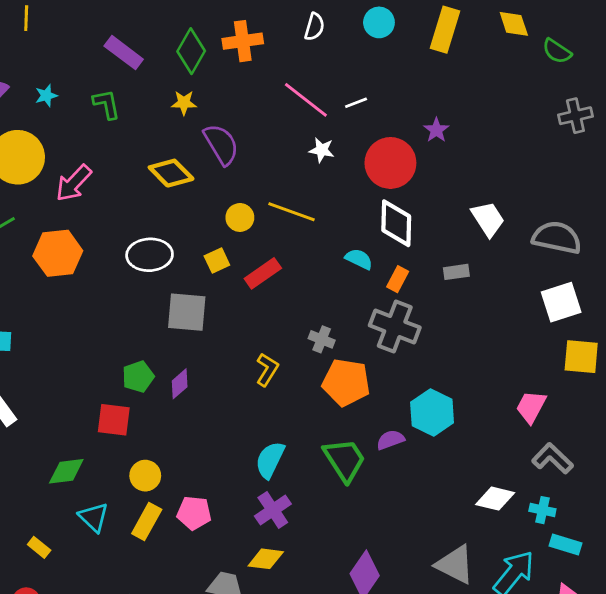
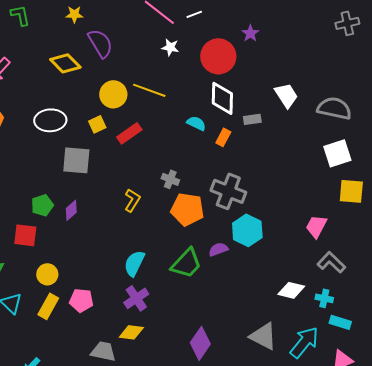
yellow circle: (240, 217) -> (113, 94), size x1.4
gray rectangle: (456, 272) -> (252, 119), moved
gray cross: (395, 326) -> (228, 191), moved
green trapezoid: (345, 460) -> (186, 263), turned 76

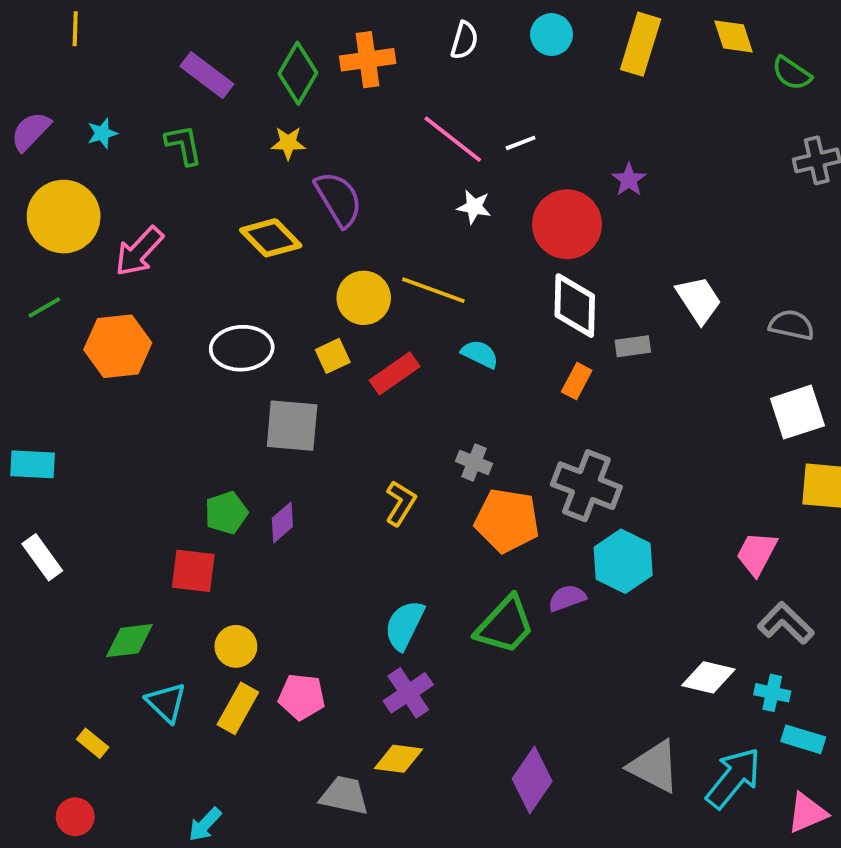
gray semicircle: (334, 108) -> (792, 325), size x0.7
cyan semicircle: (196, 123) -> (480, 354), moved

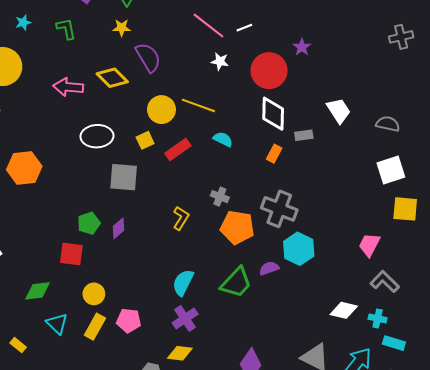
pink arrow: (139, 251) -> (68, 87), moved, turned 52
orange hexagon: (118, 346) -> (24, 168), moved

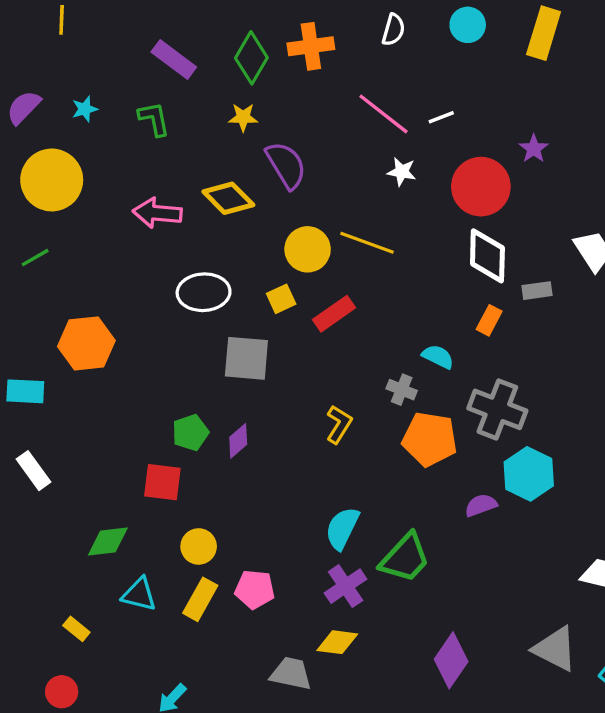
cyan semicircle: (223, 139) -> (438, 357), moved
green trapezoid: (236, 283) -> (405, 558), moved
cyan triangle: (57, 324) -> (139, 594), turned -30

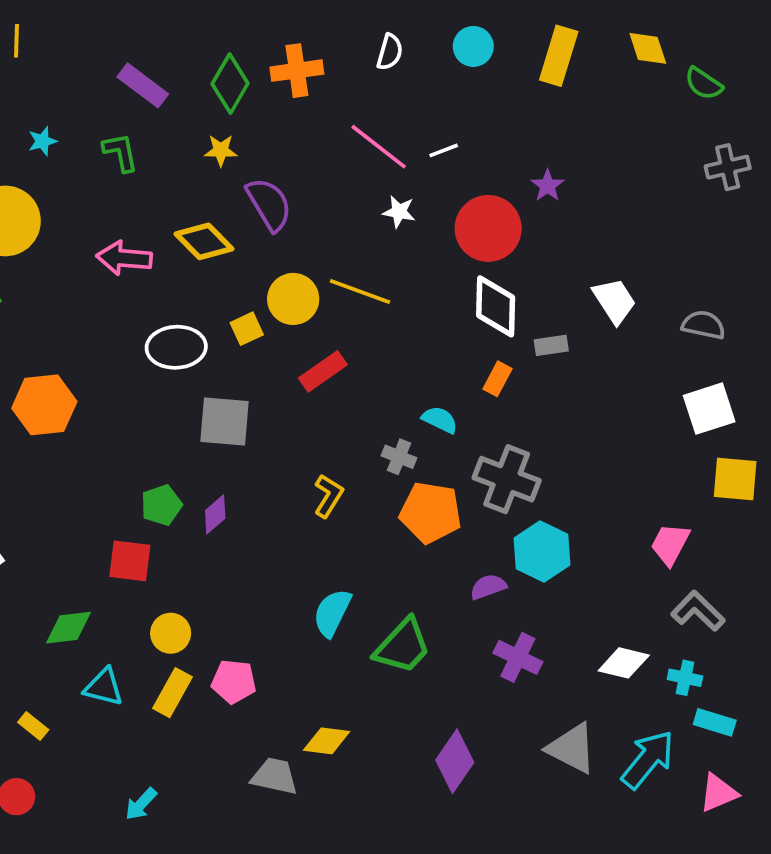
yellow square: (281, 299) -> (247, 329), moved
purple cross: (346, 586) -> (518, 657), moved, turned -30

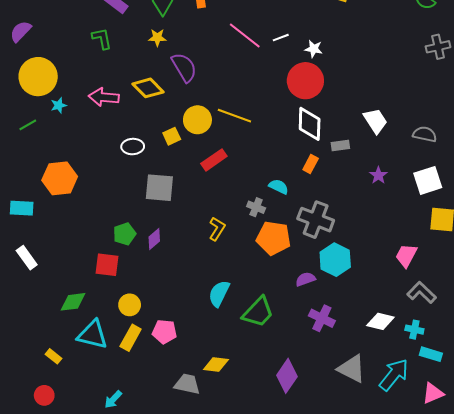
cyan star: (42, 141) -> (59, 105), moved
purple star: (548, 186) -> (378, 175), moved
white star: (399, 212) -> (314, 49), moved
white ellipse: (176, 347) -> (133, 147), size x0.7
cyan triangle: (104, 687) -> (93, 335), size x1.4

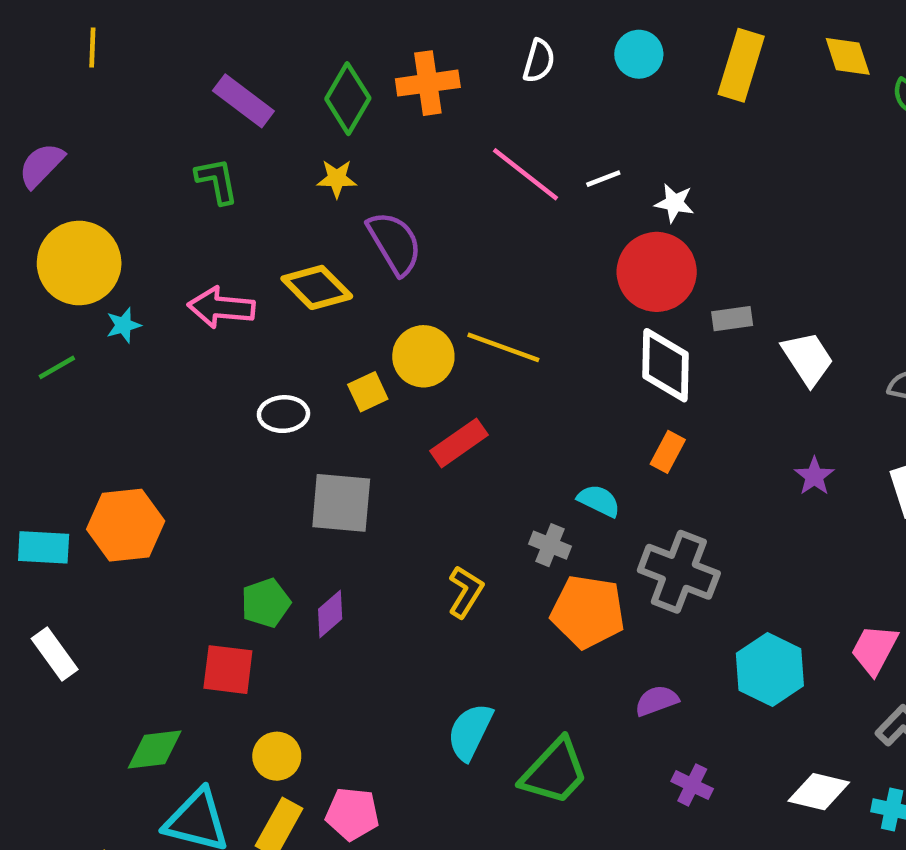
gray rectangle: (340, 145) -> (732, 319), moved
orange hexagon: (60, 178) -> (126, 525), moved
cyan hexagon: (335, 260) -> (770, 670), moved
purple cross: (322, 318) -> (692, 785), size x0.7

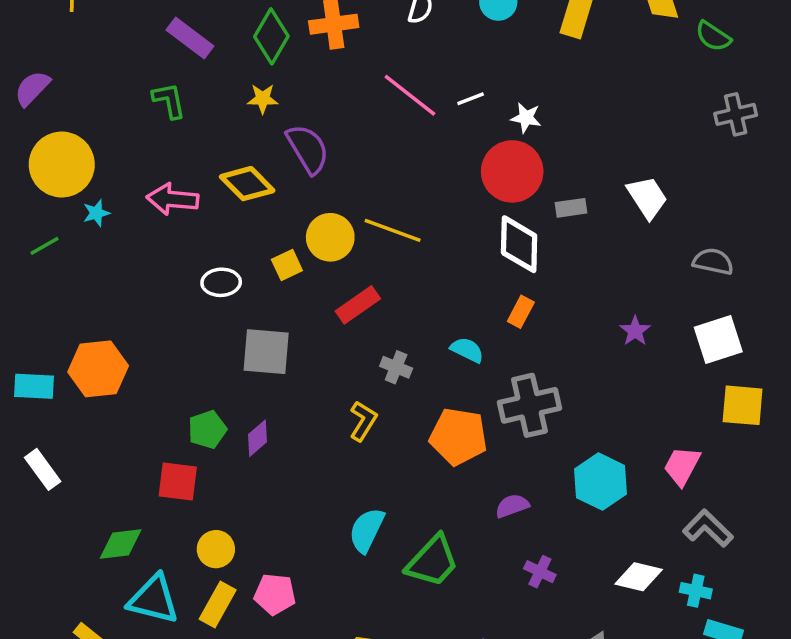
white trapezoid: (808, 359) -> (647, 197), moved
gray cross: (550, 545) -> (396, 367), moved
gray cross: (679, 572) -> (529, 405), turned -34

